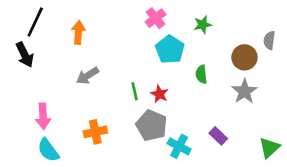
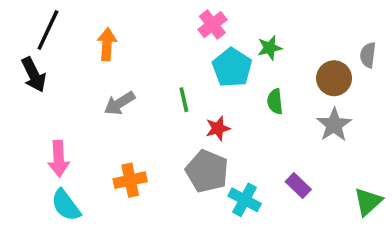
green star: (203, 25) -> (270, 48), moved
green line: (135, 91) -> (184, 100), moved
red star: (159, 94) -> (218, 128), turned 30

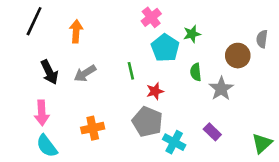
black arrow: (34, 75) -> (49, 72), moved
gray star: (334, 125) -> (221, 89), moved

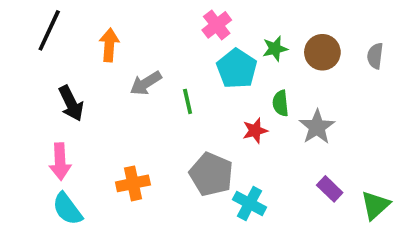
brown circle: (238, 56) -> (322, 52), moved
gray arrow: (85, 73) -> (146, 83), moved
red star: (155, 91) -> (255, 131), moved
purple rectangle: (212, 132) -> (330, 189), moved

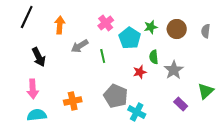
pink cross: (217, 25) -> (106, 23), moved
green triangle: (375, 205) -> (206, 91), moved
cyan semicircle: (67, 209) -> (37, 115), turned 120

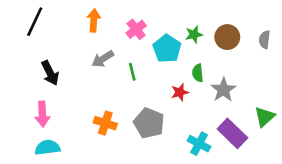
orange arrow: (60, 25) -> (94, 20), moved
orange cross: (73, 101) -> (105, 123), moved, turned 30
purple rectangle: (181, 104) -> (232, 133), size x1.6
cyan cross: (137, 112) -> (199, 144), moved

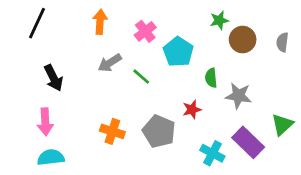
green star: (194, 34) -> (219, 20), moved
green line: (132, 72) -> (141, 77), turned -36
gray star: (223, 90) -> (238, 96), turned -30
red star: (180, 92) -> (192, 109), moved

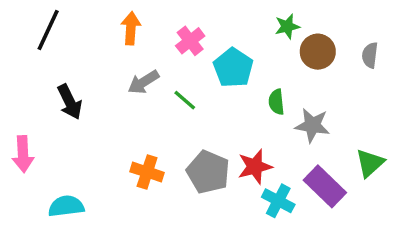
red star: (192, 109) -> (255, 167), moved, size x1.4
pink arrow: (45, 122) -> (23, 154), moved

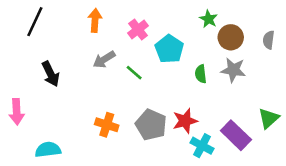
green star: (287, 26) -> (209, 19), turned -30
gray star: (312, 125) -> (233, 70), moved

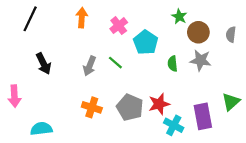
gray arrow: (104, 59) -> (90, 66), moved, turned -36
purple rectangle: (236, 135) -> (203, 116), turned 35

